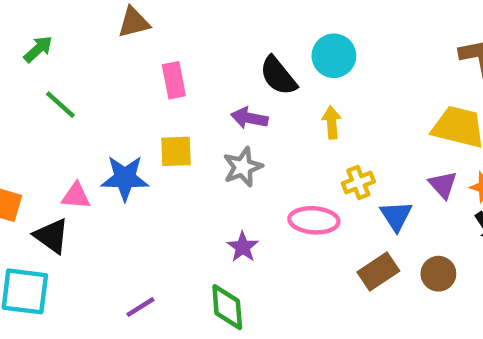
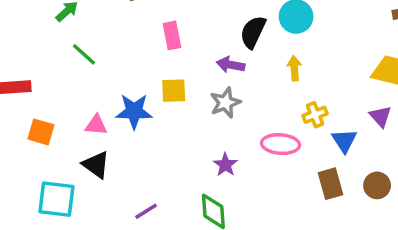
black semicircle: (278, 76) -> (253, 32), turned 64
black triangle: (51, 236) -> (96, 165), moved
brown rectangle: (378, 271) -> (331, 184), turned -72

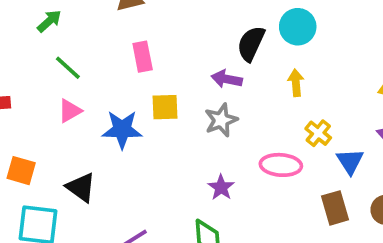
pink rectangle: (172, 35) -> (143, 57), moved
yellow cross: (315, 115) -> (318, 133), turned -30
pink triangle: (96, 125) -> (70, 111), moved, turned -35
orange square: (41, 132) -> (21, 171), moved

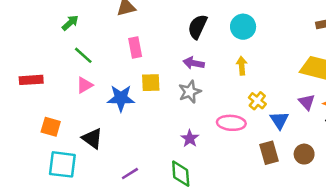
black semicircle: (251, 44) -> (198, 27), moved

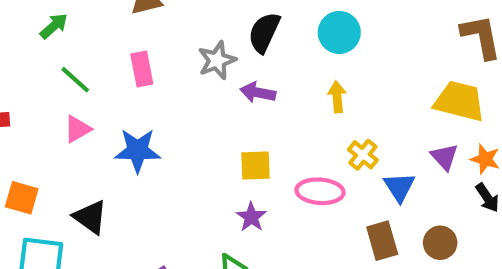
pink rectangle: (135, 47) -> (142, 69), moved
yellow square: (151, 83) -> (256, 166), moved
gray star: (190, 92) -> (217, 60), moved

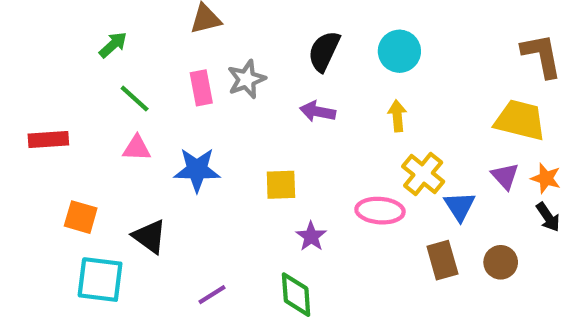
gray star: (217, 60) -> (247, 79), moved
pink triangle: (77, 129) -> (137, 148), turned 32
yellow cross: (363, 155) -> (423, 174), size x1.4
yellow square: (256, 166) -> (281, 185), moved

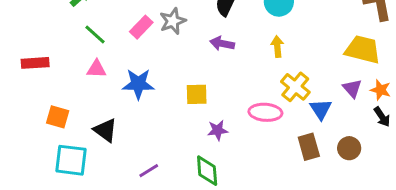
pink rectangle: (201, 88) -> (141, 27), turned 55
purple star: (311, 236) -> (218, 130), turned 30

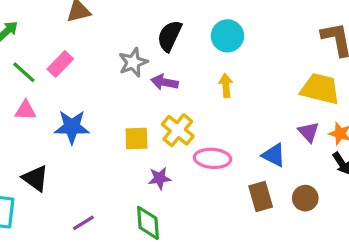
gray star: (173, 21) -> (133, 62), moved
pink rectangle: (141, 27) -> (60, 64), moved
yellow cross: (295, 87) -> (178, 130), moved
blue triangle: (321, 109) -> (274, 155), turned -30

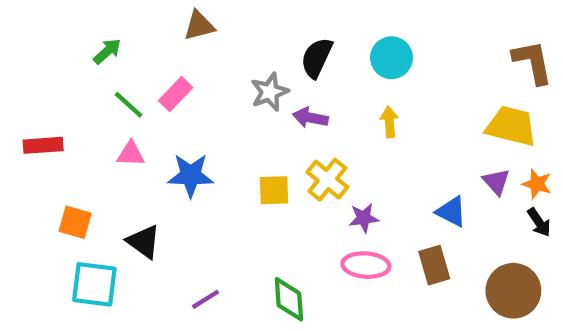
pink ellipse: (213, 158) -> (366, 265), moved
purple star: (160, 178) -> (364, 218), moved
brown circle: (305, 198) -> (513, 291), moved, size x1.6

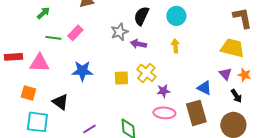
green line: (129, 105) -> (53, 38), turned -35
pink triangle: (131, 154) -> (39, 63), moved, size x1.5
black arrow: (539, 222) -> (236, 96), moved
brown rectangle: (434, 265) -> (196, 113), size x1.4

